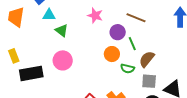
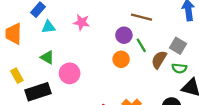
pink star: (95, 15) -> (82, 22), moved
green triangle: (62, 30) -> (47, 57), moved
green semicircle: (127, 69) -> (179, 68), moved
gray square: (149, 81) -> (178, 46), moved, turned 35

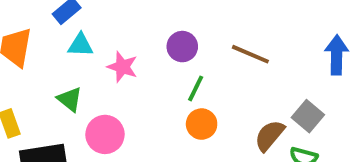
pink star: (82, 22) -> (122, 67), moved
purple circle: (124, 35) -> (182, 47), moved
green line: (141, 45) -> (196, 88), moved, turned 48

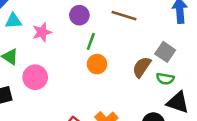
pink star: (122, 67) -> (42, 32), turned -30

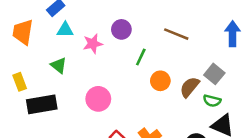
purple circle: (79, 15) -> (121, 29), moved
orange circle: (97, 64) -> (160, 81), moved
pink circle: (35, 77) -> (98, 99), moved

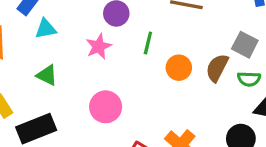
pink star: (93, 44) -> (99, 46), moved

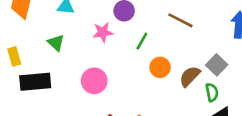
green semicircle: (249, 79) -> (212, 92), turned -120

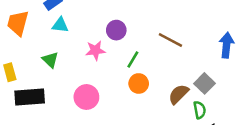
orange circle: (160, 67) -> (139, 83), moved

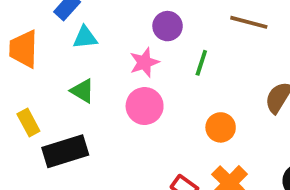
orange circle: (139, 83) -> (221, 127), moved
pink circle: (86, 97) -> (145, 106), moved

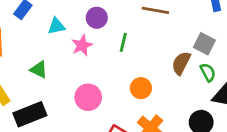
cyan triangle: (85, 38) -> (56, 26), moved
pink circle: (145, 106) -> (88, 97), moved

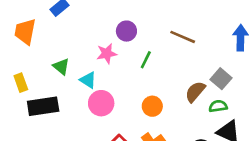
cyan triangle: (56, 26) -> (88, 80), moved, turned 30
green semicircle: (208, 72) -> (218, 106), turned -84

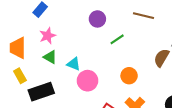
orange trapezoid: (25, 32) -> (18, 48), moved
pink star: (107, 54) -> (48, 36), moved
green line: (146, 60) -> (117, 39), turned 40

